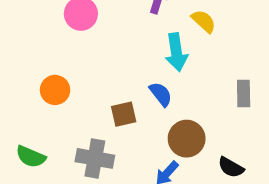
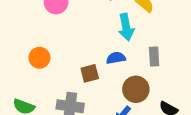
gray rectangle: (244, 93) -> (154, 57), moved
blue semicircle: (161, 94) -> (116, 58), turned -60

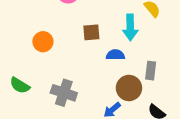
gray rectangle: (154, 57) -> (151, 71), moved
brown square: (90, 73) -> (91, 32), moved

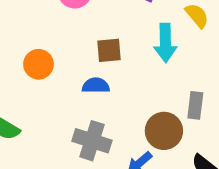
blue semicircle: (115, 55) -> (96, 86), moved
gray cross: (64, 93) -> (92, 141), moved

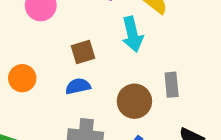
brown circle: (164, 131) -> (134, 101), moved

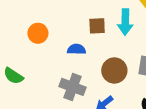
brown square: (83, 52) -> (97, 26), moved

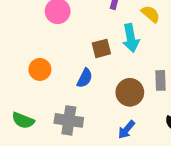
blue semicircle: (77, 49) -> (85, 78), turned 126
gray cross: (72, 87) -> (69, 120), moved

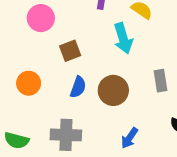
brown square: (101, 48) -> (70, 51), moved
brown circle: (130, 92) -> (113, 90), moved

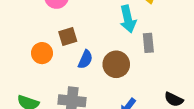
brown square: (70, 51) -> (68, 37), moved
gray rectangle: (160, 81) -> (148, 43), moved

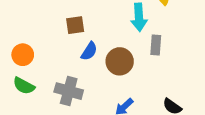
orange circle: (42, 53) -> (23, 55), moved

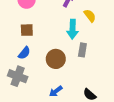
blue semicircle: (89, 51) -> (24, 53), moved

